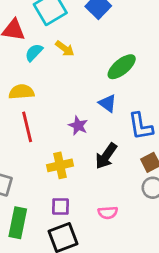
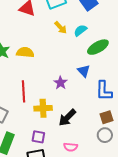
cyan semicircle: (34, 52) -> (80, 30), moved
red line: (27, 127) -> (24, 91), moved
black arrow: (106, 156) -> (67, 118), moved

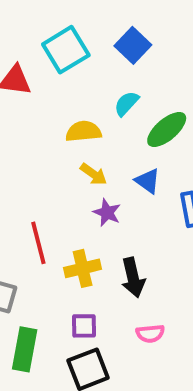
yellow arrow: (61, 28) -> (93, 174), moved
yellow semicircle: (25, 52) -> (83, 131), moved
black arrow: (67, 118) -> (133, 278), turned -48

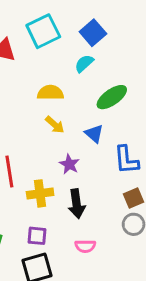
cyan semicircle: (126, 104) -> (84, 63), moved
purple star: (107, 213) -> (69, 164), moved

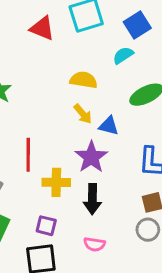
blue triangle: (94, 134) -> (109, 126), moved, turned -36
purple star: (69, 164) -> (91, 157), size x1.5

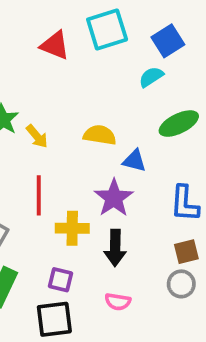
yellow semicircle: (84, 80) -> (100, 135), moved
yellow arrow: (83, 114) -> (37, 136), moved

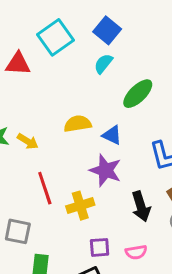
blue triangle: (134, 161) -> (112, 135), turned 30
black arrow: (115, 248) -> (141, 206), moved
purple square: (60, 280) -> (100, 247), moved

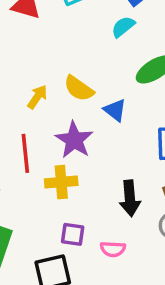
yellow semicircle: (78, 124) -> (79, 88), turned -148
yellow arrow: (28, 141) -> (37, 97), moved, turned -100
purple star: (105, 170) -> (74, 140), moved

